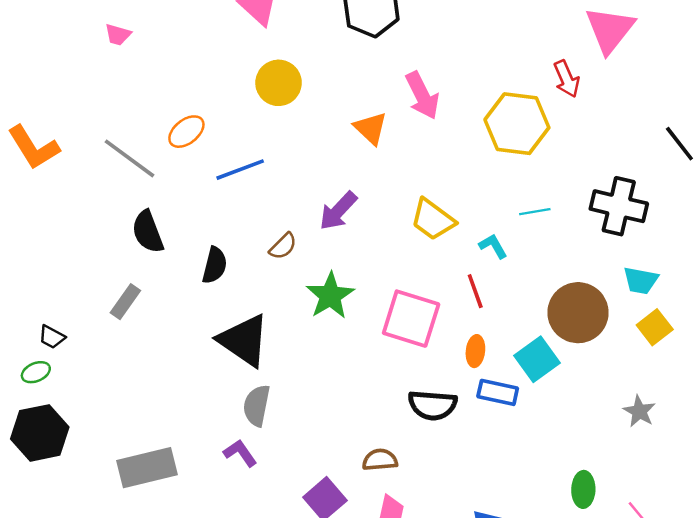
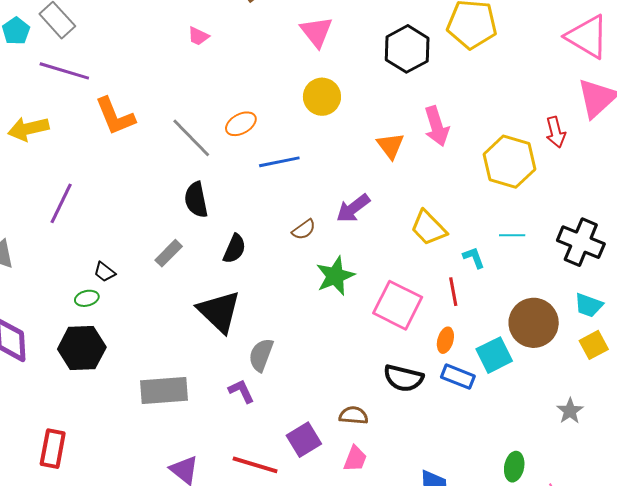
black semicircle: (215, 265) -> (234, 249), moved
black triangle: (244, 340) -> (219, 312), moved

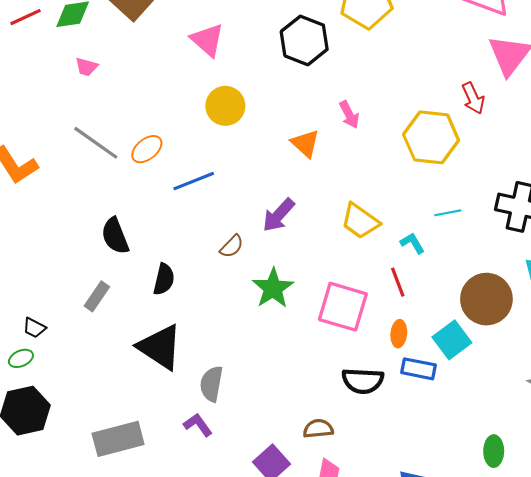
pink arrow: (437, 126) -> (349, 115), size x0.7
gray line: (191, 138) -> (96, 143), moved

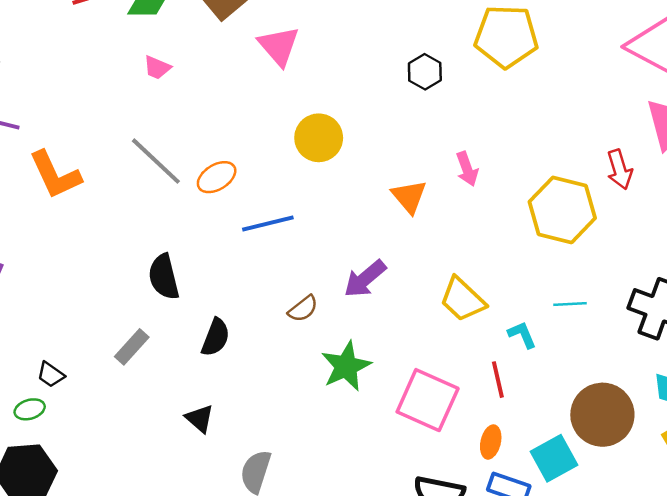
pink triangle: (207, 40) -> (279, 46), moved
black hexagon: (304, 40) -> (425, 72), size x0.6
black triangle: (160, 347) -> (200, 419), size x0.5

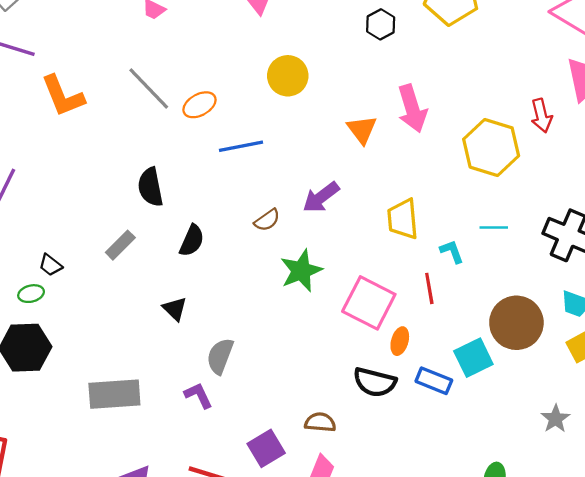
pink arrow: (467, 169) -> (412, 109), size x1.6
yellow trapezoid: (463, 299) -> (403, 219), turned 39
orange ellipse: (491, 442) -> (400, 341), moved

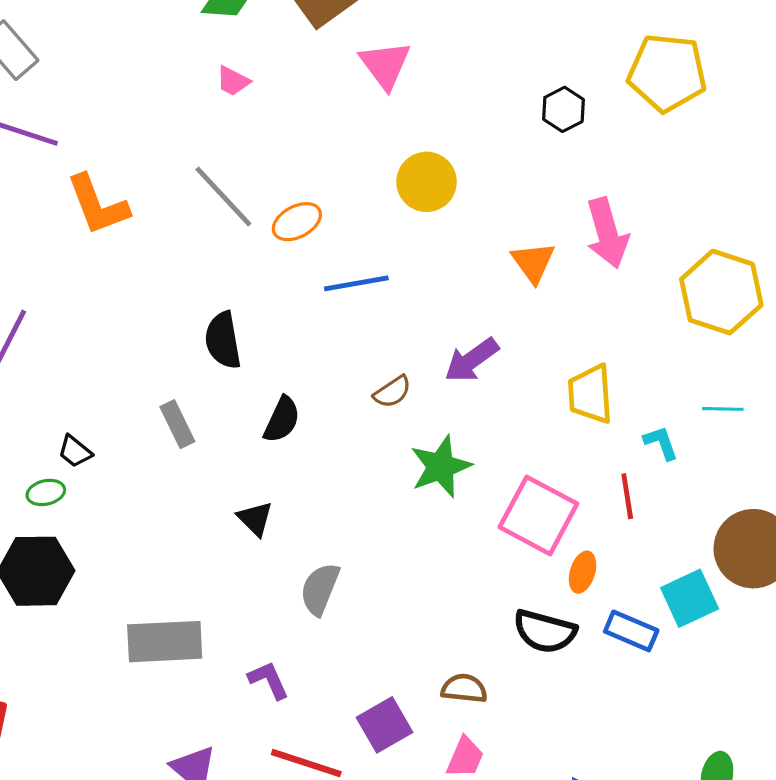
gray rectangle: (120, 245) -> (177, 424), turned -72
purple L-shape: (198, 395) -> (269, 680), moved

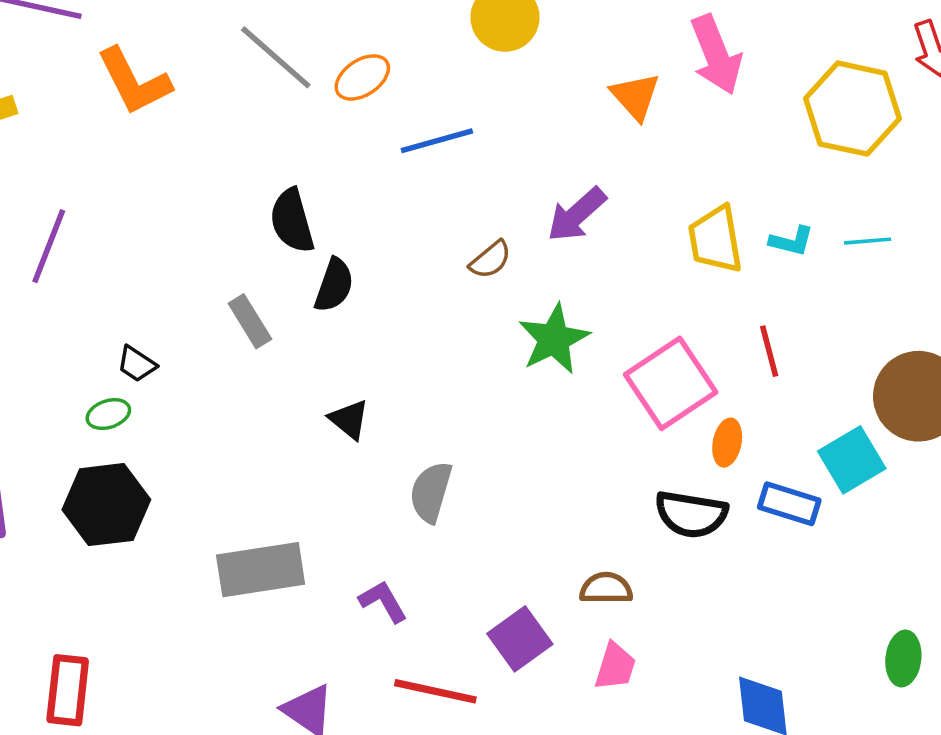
black semicircle: (282, 420) -> (334, 285), moved
cyan L-shape: (661, 443) -> (792, 241), moved, turned 129
pink square: (538, 515) -> (671, 383), turned 34

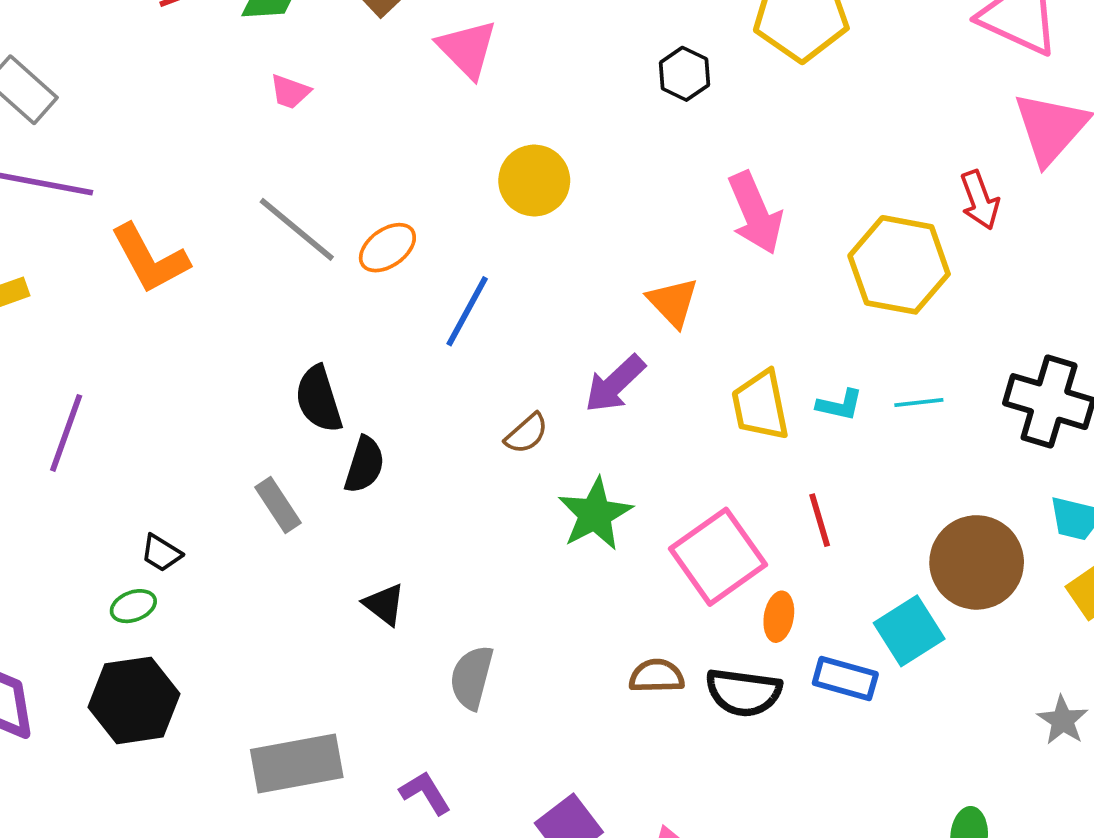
orange triangle: (635, 96) -> (673, 302), moved
blue line: (437, 141) -> (467, 311), turned -44
brown semicircle: (606, 588) -> (657, 676), moved

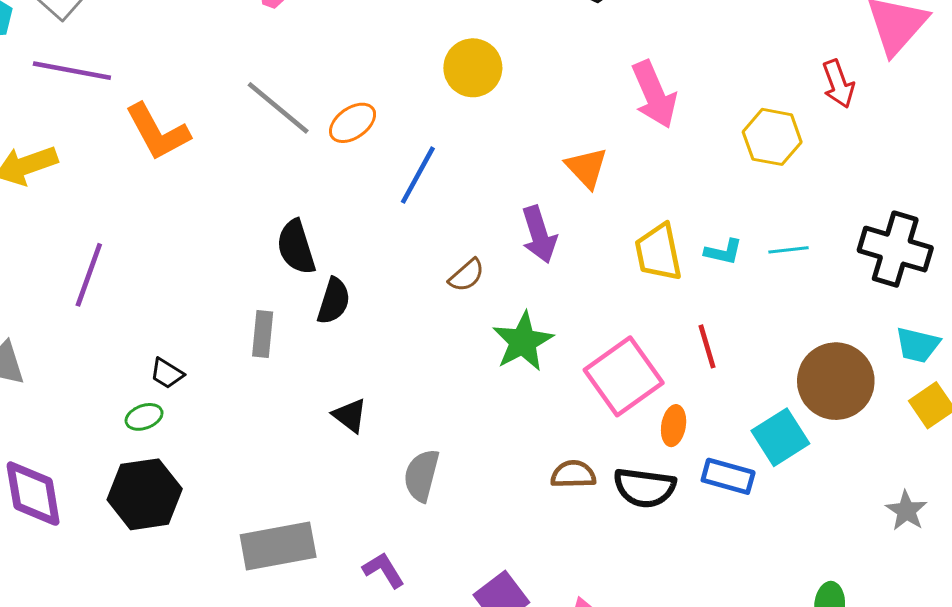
yellow hexagon: (899, 265) -> (772, 137), size x0.7
purple arrow: (615, 384) -> (539, 235), turned -64
gray rectangle: (278, 505) -> (263, 334), turned 39

